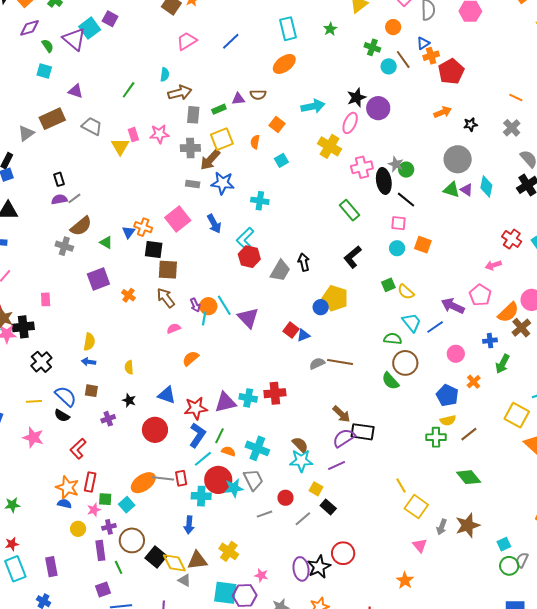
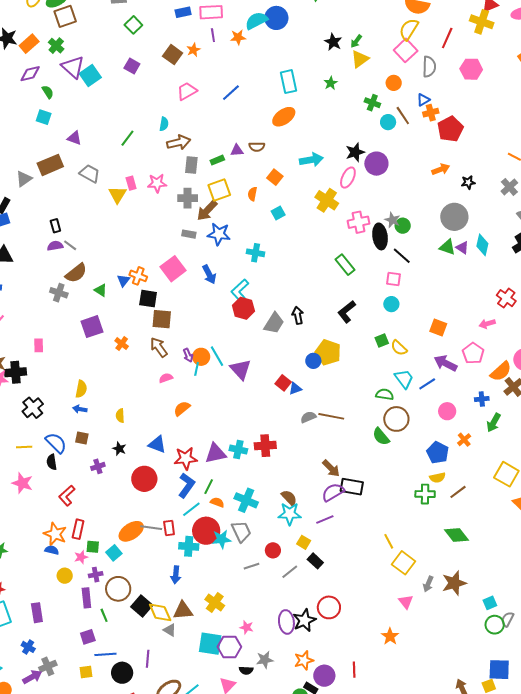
purple square: (110, 19) -> (132, 66), moved
purple triangle: (74, 39) -> (73, 67), moved
gray line: (74, 198) -> (70, 245), turned 72
orange square: (423, 245) -> (438, 327), moved
black semicircle: (62, 416) -> (52, 462), turned 49

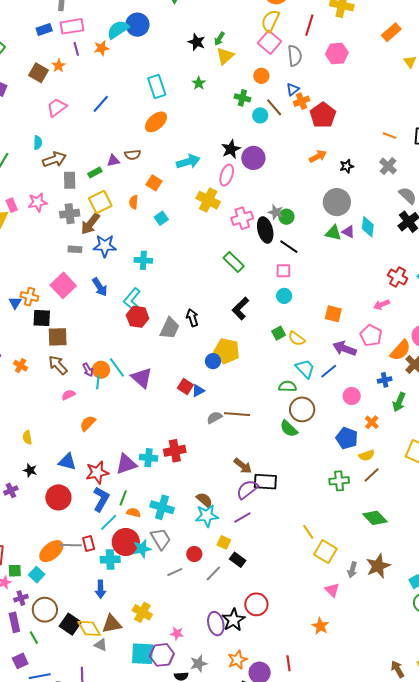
yellow semicircle: (437, 478) -> (367, 455), moved

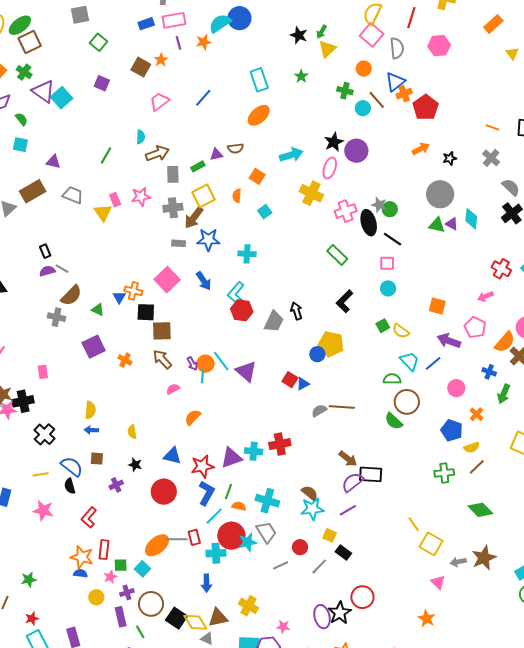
blue triangle: (293, 89) -> (395, 82), size x1.5
blue cross: (385, 380) -> (489, 372), turned 32
gray arrow: (352, 570) -> (458, 562), turned 63

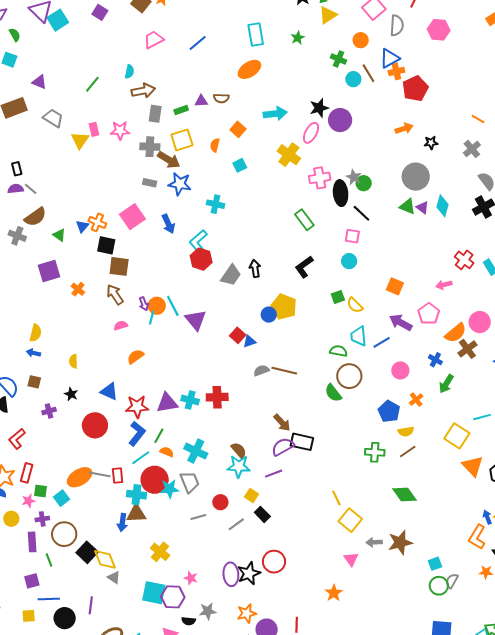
brown arrow: (194, 218) -> (169, 160), turned -105
cyan trapezoid: (410, 361) -> (359, 336), turned -150
brown triangle: (218, 618) -> (136, 514), moved

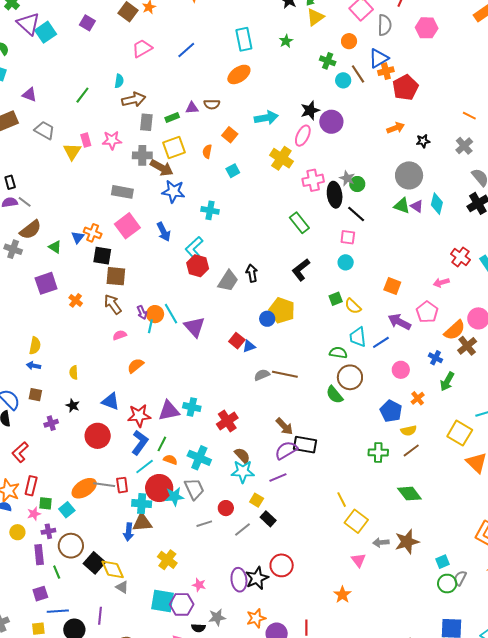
gray rectangle: (150, 183) -> (122, 192), moved, size x1.5
red cross: (217, 397) -> (227, 421), moved, turned -30

